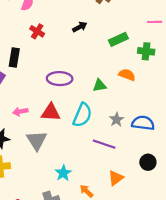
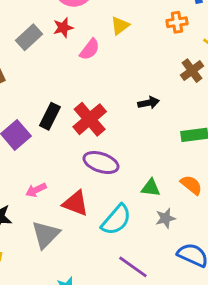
red cross: (37, 31) -> (90, 119), moved, size x1.6
pink arrow: (20, 112) -> (36, 190), turned -32
gray star: (117, 120) -> (165, 218), moved

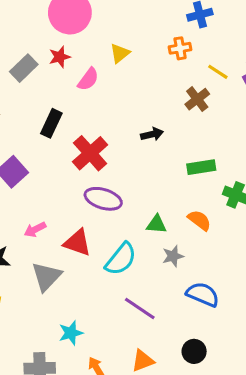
black rectangle: (50, 116) -> (51, 123), moved

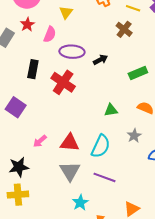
purple ellipse: (103, 199) -> (72, 52), moved
green triangle: (157, 224) -> (111, 110), moved
gray triangle: (46, 276) -> (70, 171), moved
purple line: (140, 309) -> (105, 177), moved

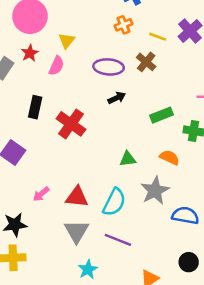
yellow triangle: (66, 12) -> (67, 41), moved
purple ellipse: (72, 52) -> (109, 67), moved
gray star: (134, 136) -> (155, 191), size x1.6

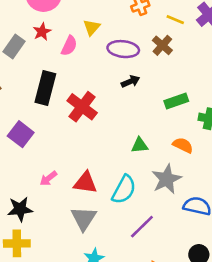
yellow triangle: (67, 41) -> (92, 27), moved
black rectangle: (35, 107) -> (45, 88), size x1.4
purple line: (118, 240) -> (142, 227), moved, turned -68

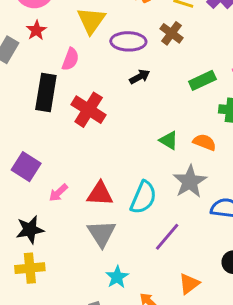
yellow triangle: (92, 27) -> (91, 20), size x1.5
pink semicircle: (69, 46) -> (70, 59), moved
green rectangle: (176, 101) -> (202, 80), moved
purple square: (21, 134) -> (26, 167), moved
green triangle: (140, 145) -> (169, 140), moved, turned 42

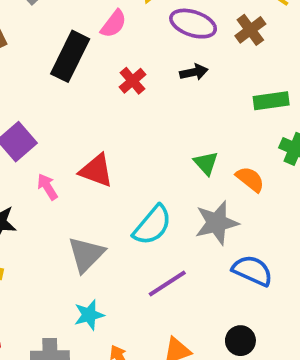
red cross: (89, 110) -> (132, 81), moved, size x0.6
pink arrow: (58, 193) -> (47, 187), turned 84
red triangle: (100, 194) -> (96, 171), moved

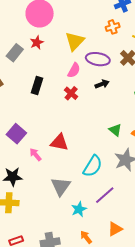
pink semicircle: (114, 24) -> (74, 70), moved
black rectangle: (70, 56) -> (37, 86), size x0.7
cyan star: (89, 315) -> (79, 209), moved

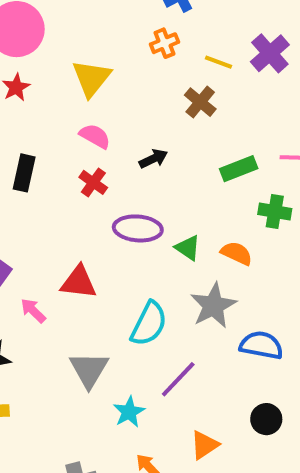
purple ellipse: (98, 59) -> (138, 228), moved
pink semicircle: (74, 70) -> (95, 136), turned -84

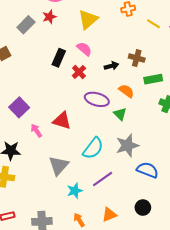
brown cross: (200, 102) -> (137, 58), moved, turned -35
black rectangle: (24, 173) -> (59, 58), moved
orange semicircle: (237, 253) -> (126, 91), moved

